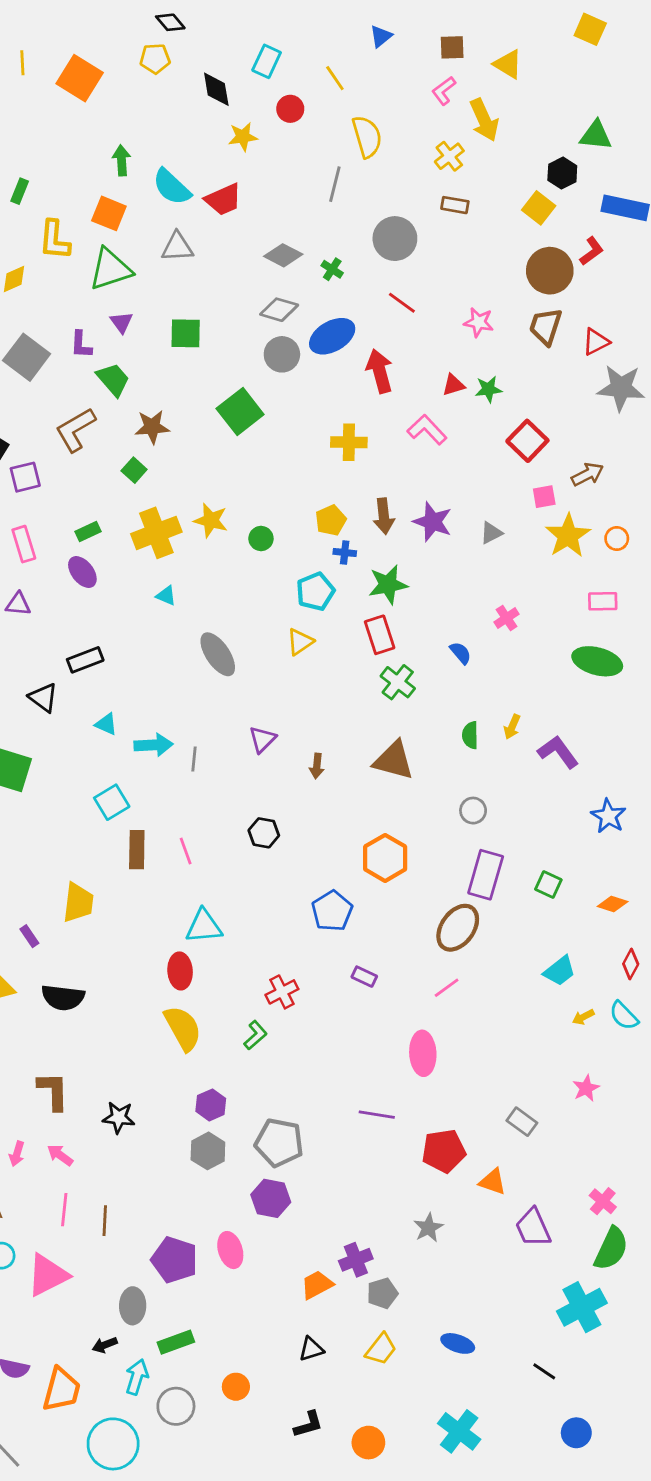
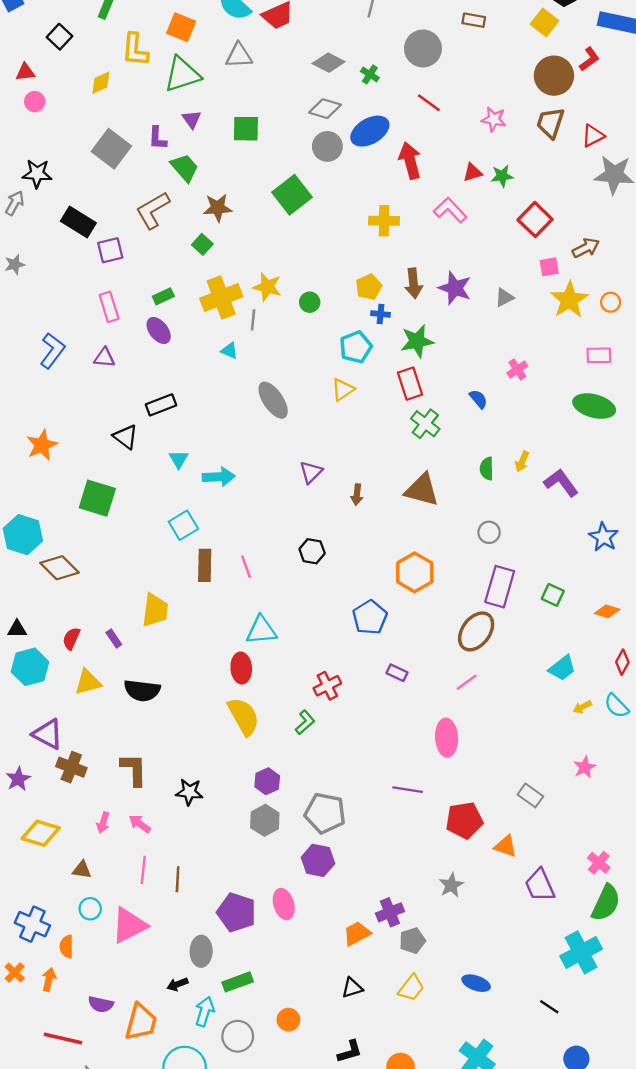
cyan triangle: (106, 724) -> (179, 459), turned 36
gray line: (194, 759) -> (253, 320), moved

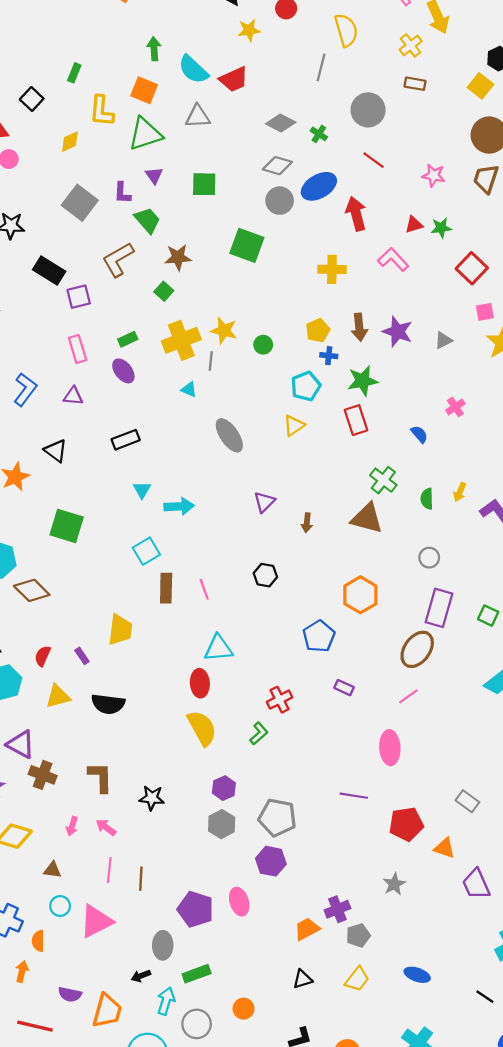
green square: (292, 195) -> (247, 245), turned -32
green cross: (425, 424) -> (383, 480), moved
black triangle: (126, 437) -> (56, 451), moved

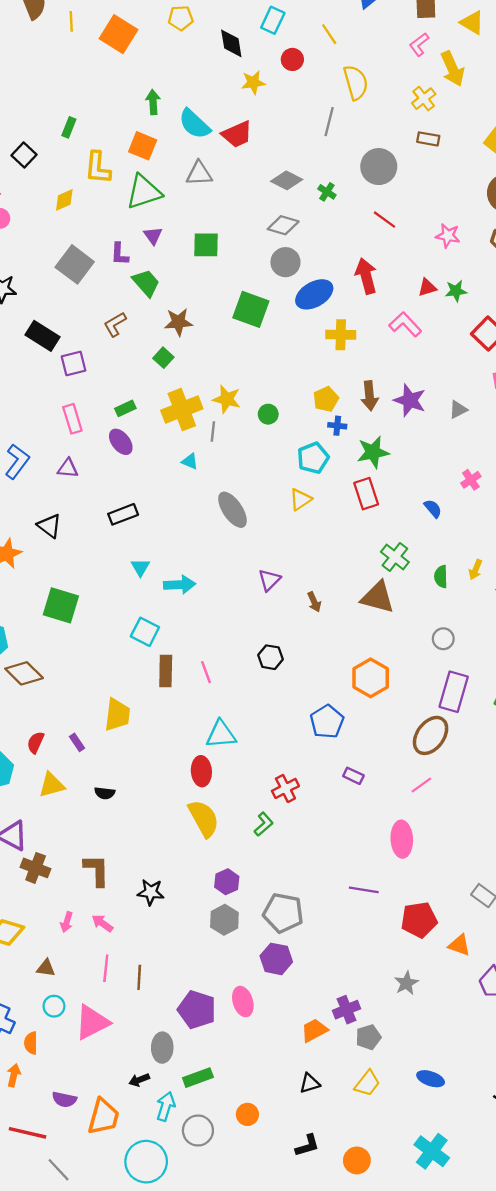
blue ellipse: (319, 186) -> (314, 294), moved
brown L-shape: (118, 260) -> (115, 324), size x0.7
brown arrow: (307, 523) -> (314, 602), turned -30
cyan square: (146, 551) -> (145, 632), turned -32
black semicircle: (108, 704) -> (105, 793), size x0.6

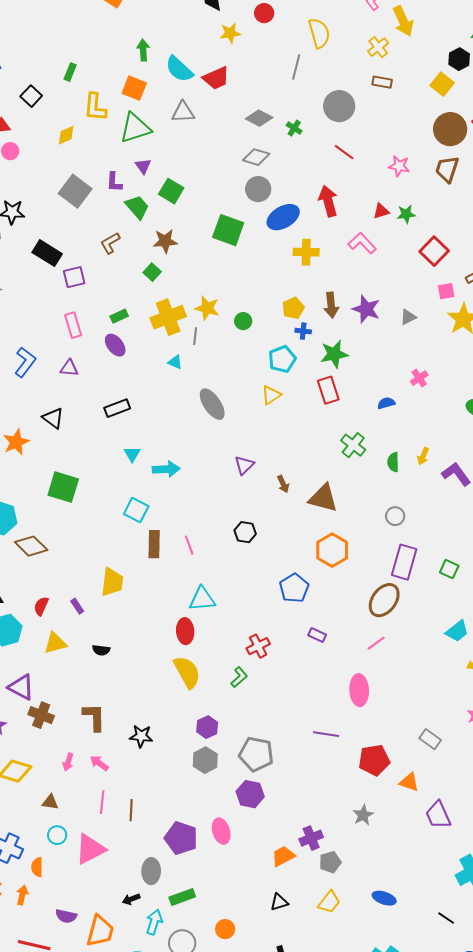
green square: (206, 245) -> (171, 191), moved, turned 30
blue semicircle: (433, 509) -> (386, 403), turned -66
brown triangle: (378, 597) -> (323, 498), moved

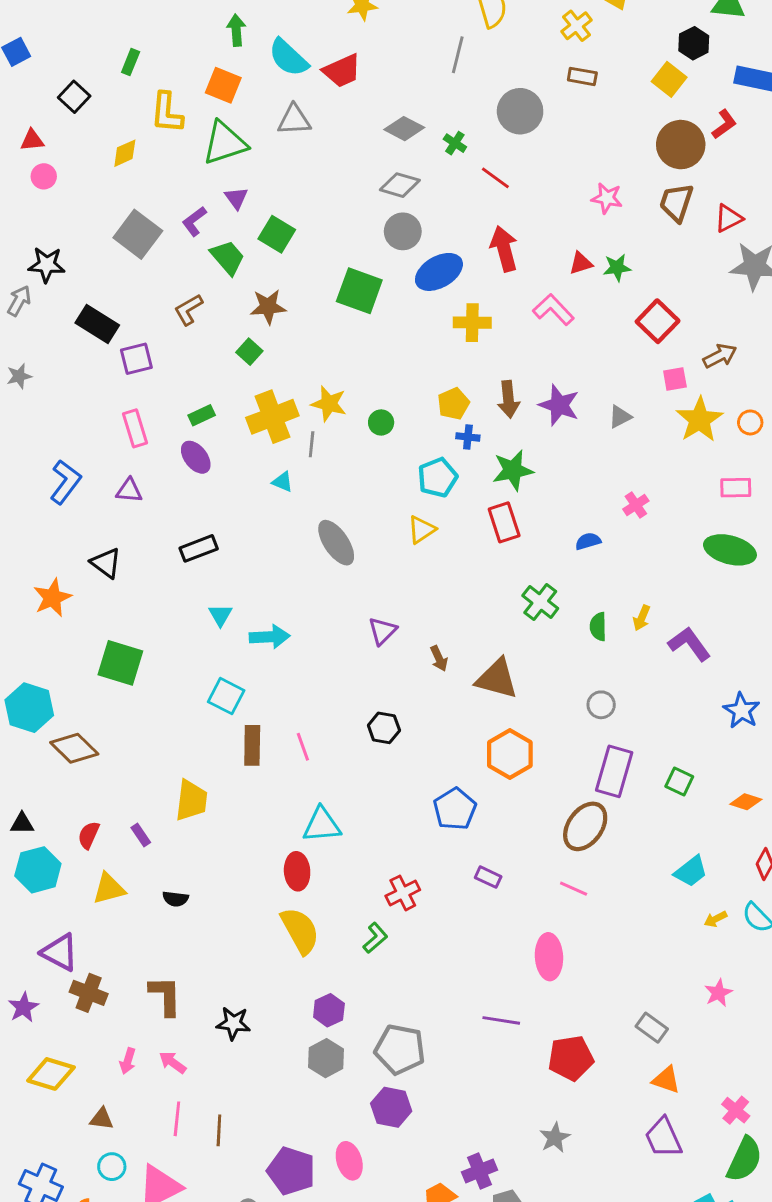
red line: (344, 152) -> (495, 178), moved
purple L-shape: (114, 182) -> (194, 221), turned 50
pink line: (376, 643) -> (574, 889), turned 60
orange triangle: (409, 782) -> (666, 1080), moved

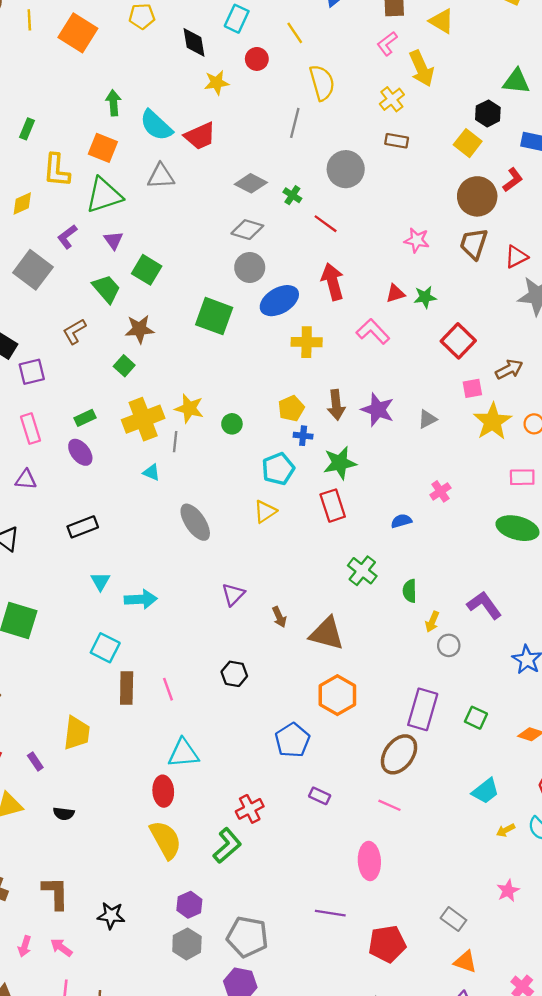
purple L-shape: (194, 221) -> (67, 237), moved
yellow arrow: (642, 618) -> (432, 622), moved
gray circle: (601, 705) -> (449, 645), moved
green L-shape: (375, 938) -> (227, 846), size x1.4

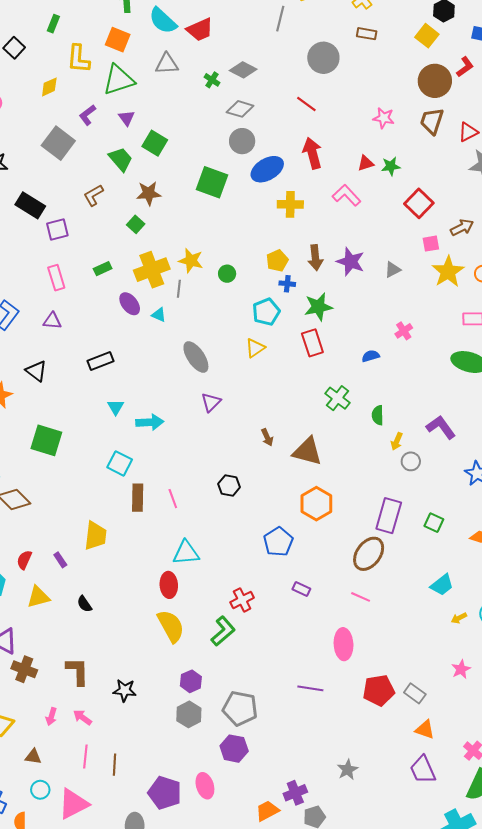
green cross: (292, 195) -> (212, 80), moved
purple ellipse: (80, 452) -> (130, 304), moved
purple triangle: (233, 594) -> (211, 402), moved
black semicircle: (64, 814) -> (84, 604), turned 48
red pentagon: (387, 944) -> (379, 690), moved

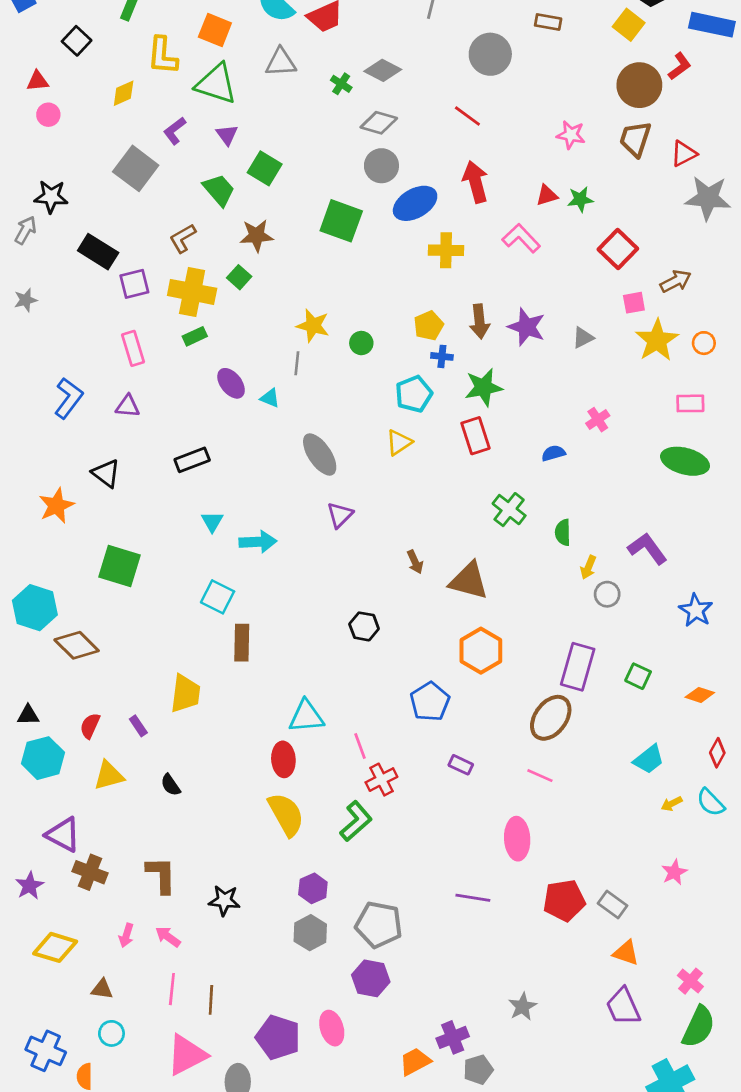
green triangle: (119, 80) -> (216, 84), turned 36
yellow cross: (152, 270) -> (192, 292), moved, turned 32
pink line: (173, 499) -> (360, 746), moved
pink triangle: (73, 804) -> (187, 1055), moved

